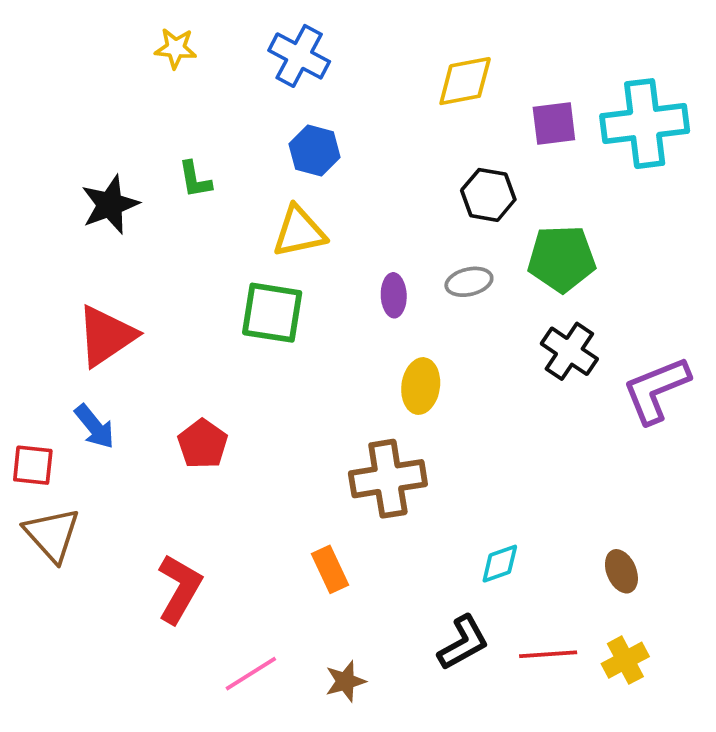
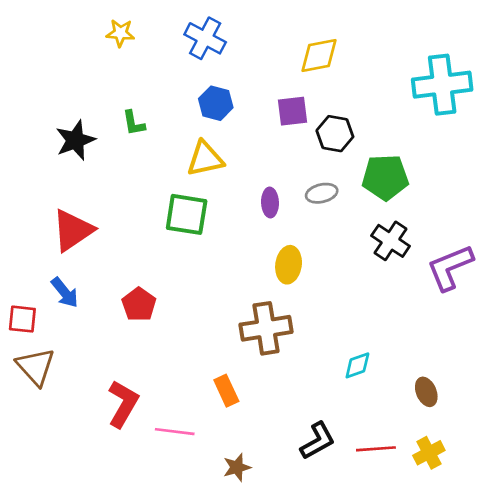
purple square: (554, 124) -> (293, 111), moved
cyan diamond: (500, 564) -> (357, 365), moved
pink line: (251, 674) -> (175, 432), moved, turned 39

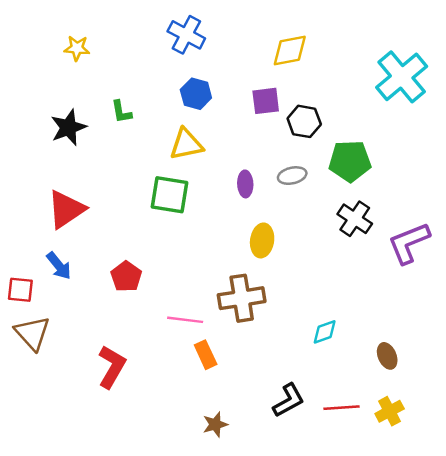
yellow star: (120, 33) -> (77, 48), moved
cyan cross: (442, 85) -> (402, 77), turned -33
pink line: (175, 432) -> (185, 320), moved

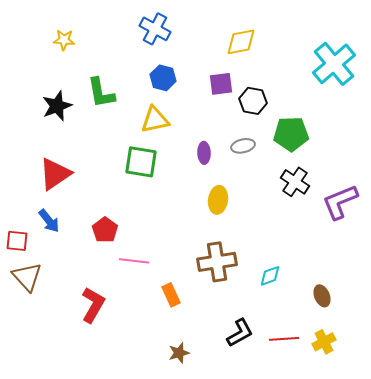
green L-shape: (121, 112) -> (101, 93), size x1.6
brown cross: (242, 298) -> (217, 262), moved
pink line: (185, 320) -> (134, 261), moved

